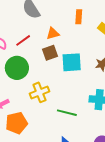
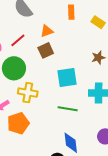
cyan square: (72, 62) -> (67, 78), moved
yellow cross: (40, 92) -> (28, 93), moved, turned 36

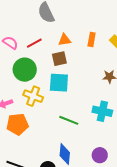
orange rectangle: (71, 12) -> (92, 39), moved
cyan square: (67, 78) -> (59, 83), moved

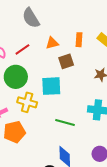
brown square: (59, 59) -> (66, 61), moved

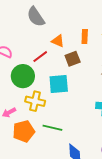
orange triangle: (52, 43) -> (58, 41), turned 40
red line: (22, 49) -> (40, 57), moved
green line: (65, 122) -> (52, 128), moved

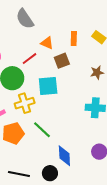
yellow cross: (35, 101) -> (25, 103), turned -30
green line: (52, 128) -> (42, 130), turned 30

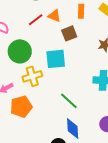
red line: (29, 59) -> (36, 20), moved
green line: (42, 130) -> (69, 101), moved

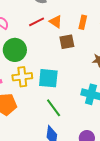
cyan square: (56, 59) -> (48, 78), moved

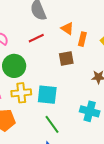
orange triangle: (56, 22) -> (67, 28), moved

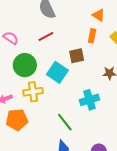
orange triangle: (67, 28) -> (99, 15), moved
cyan square: (47, 95) -> (57, 72), moved, turned 30
cyan cross: (90, 111) -> (90, 100), moved, turned -30

